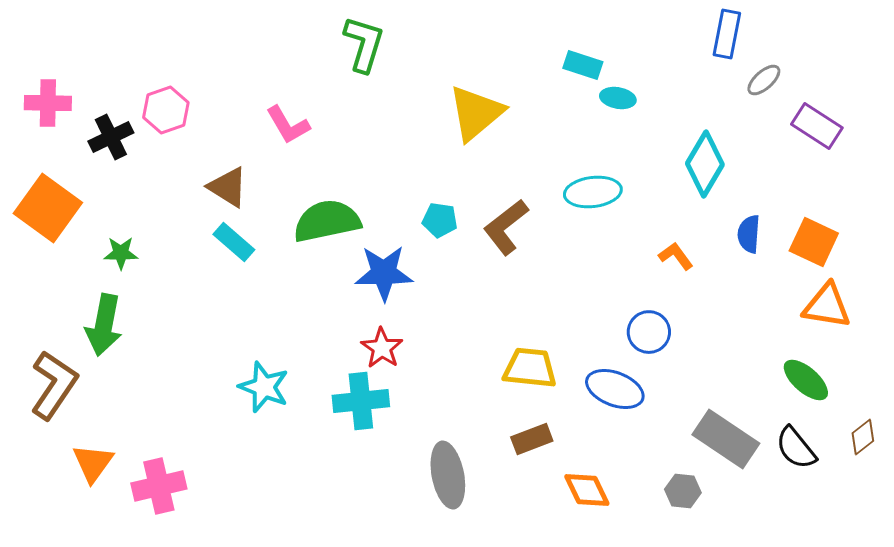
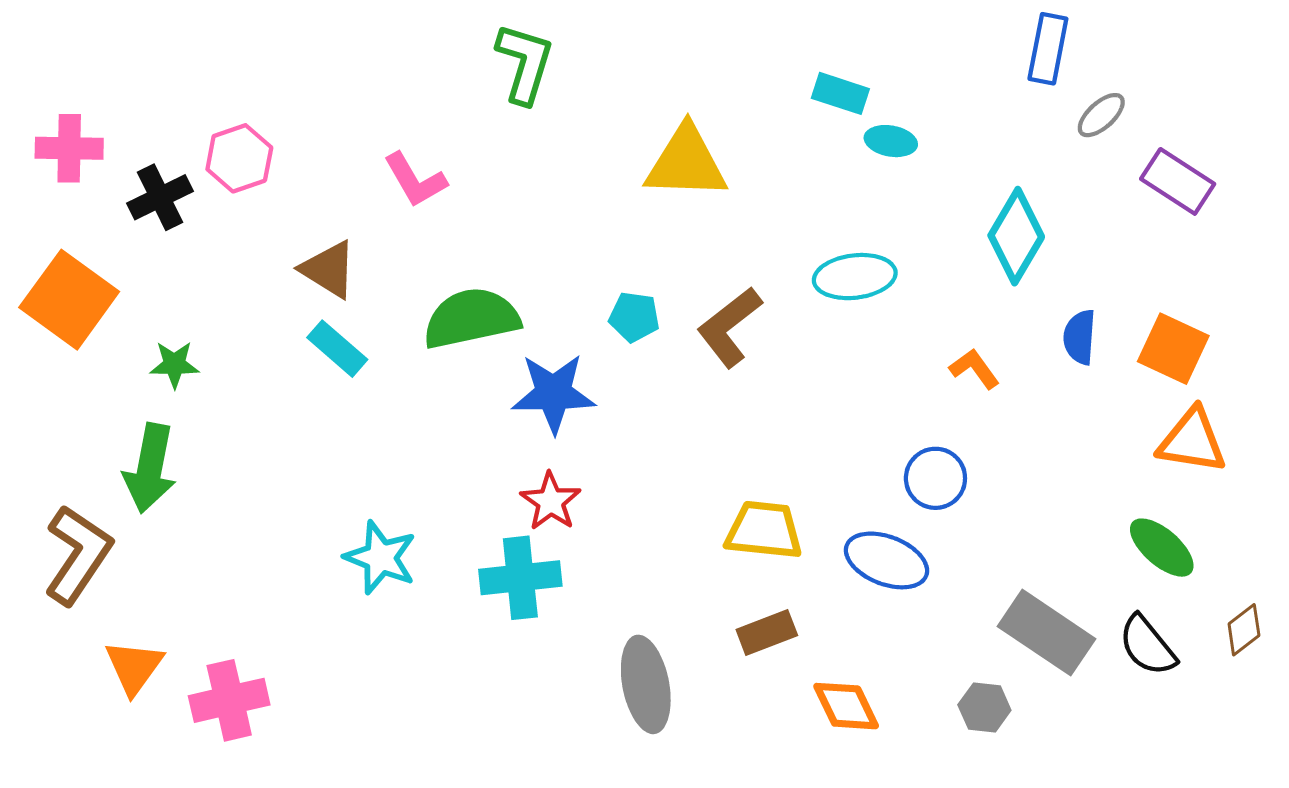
yellow triangle: (476, 113) -> (686, 163), turned 42

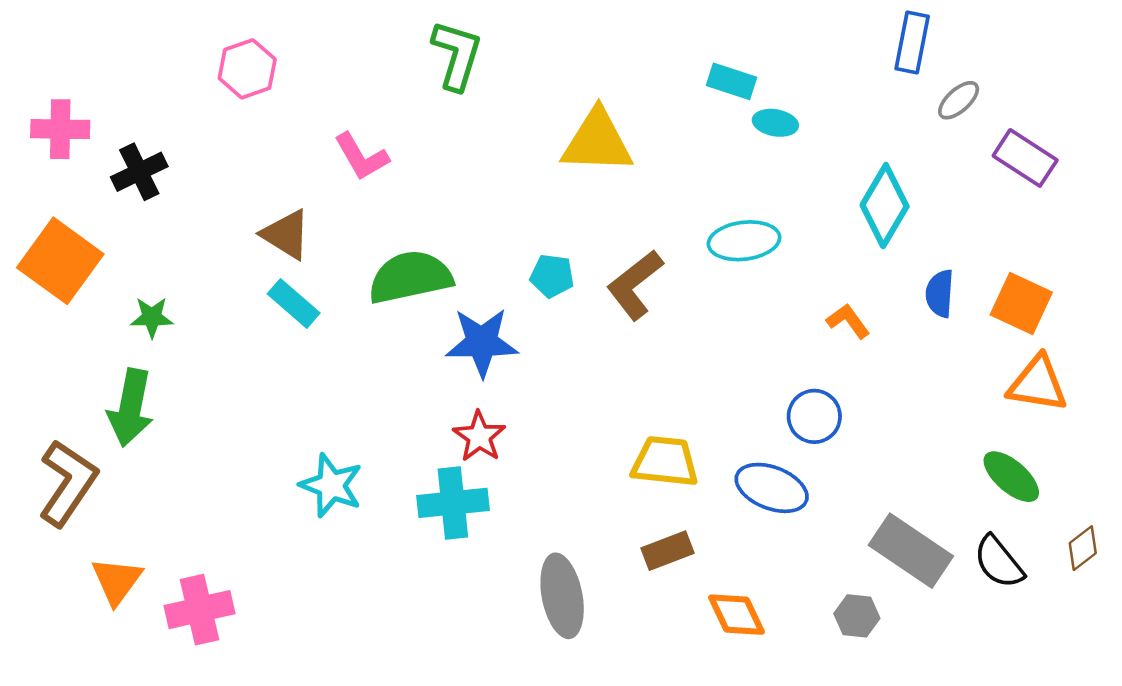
pink hexagon: (239, 158) -> (247, 69), moved

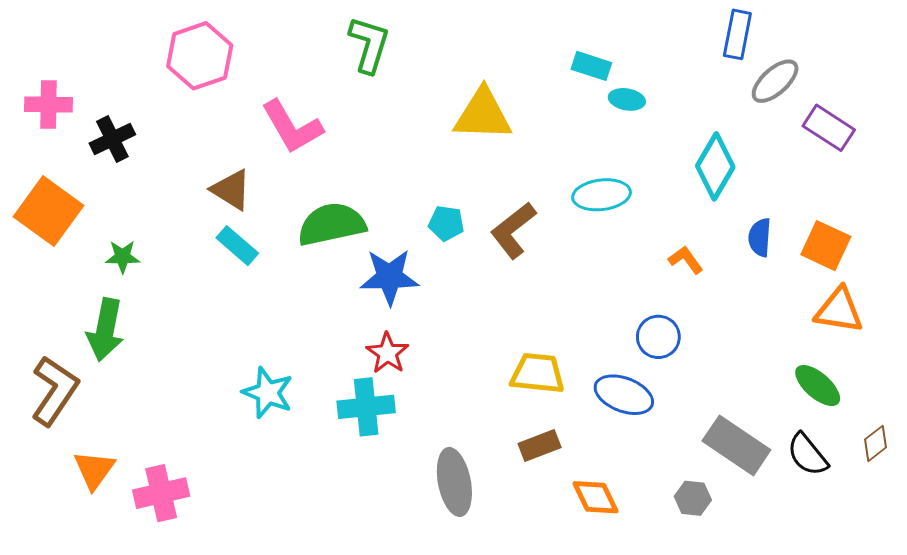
pink hexagon: (247, 69) -> (200, 56), size x1.4
gray ellipse: (959, 100) -> (775, 81), size x1.4
pink L-shape: (361, 157) -> (292, 127), size x1.4

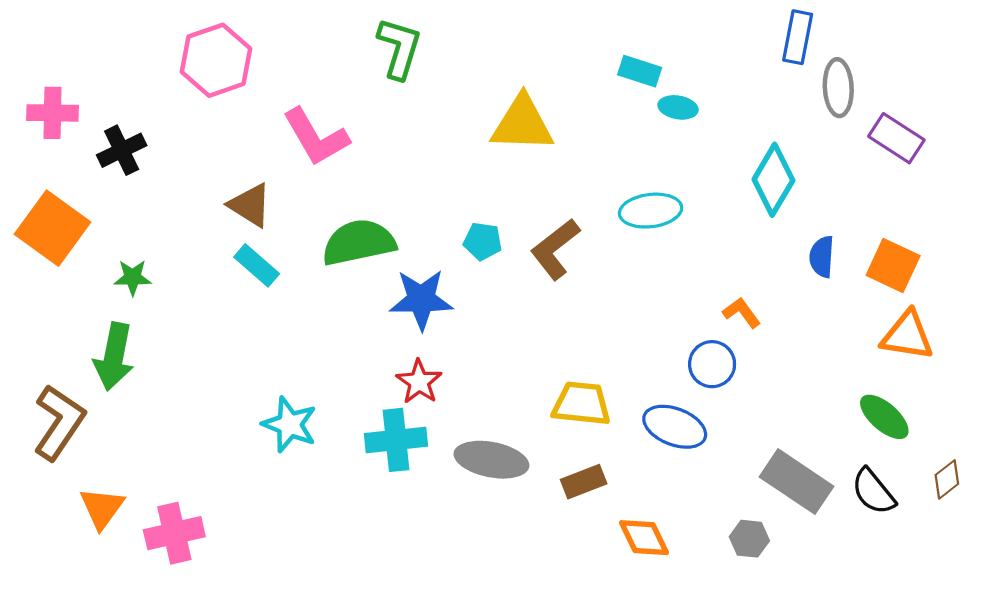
gray ellipse: (775, 81) -> (838, 88), turned -51
orange L-shape: (686, 260) -> (742, 313), moved
gray ellipse: (454, 482) -> (491, 460), moved, turned -68

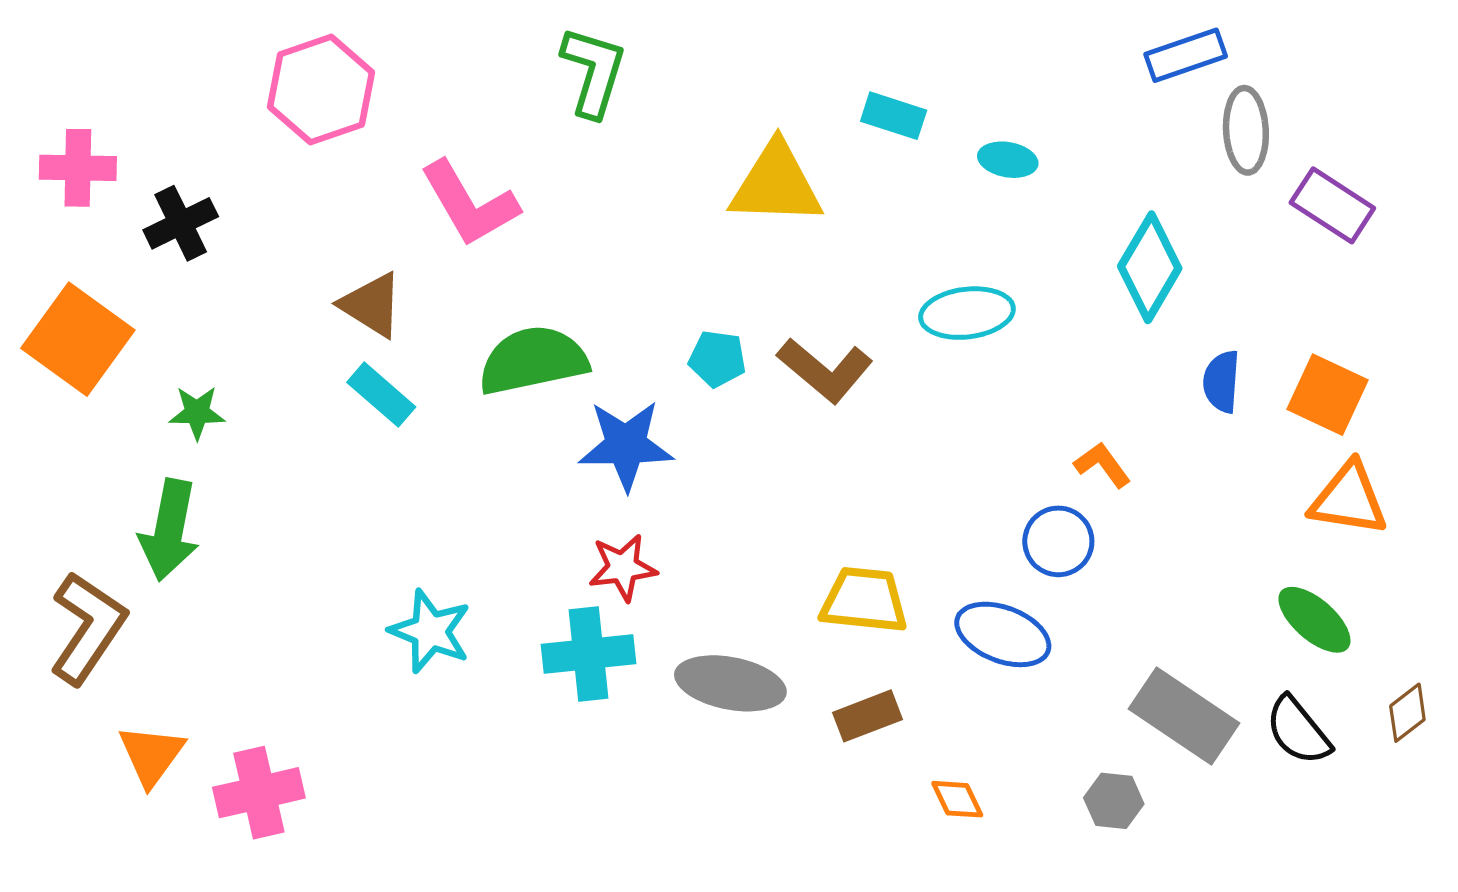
blue rectangle: (798, 37) -> (1186, 55), turned 60
cyan rectangle: (640, 71) -> (894, 116), moved
brown L-shape: (555, 249) -> (825, 370), turned -102
red star: (419, 382) -> (623, 568), turned 30
orange diamond: (644, 538) -> (957, 799), size x0.7

